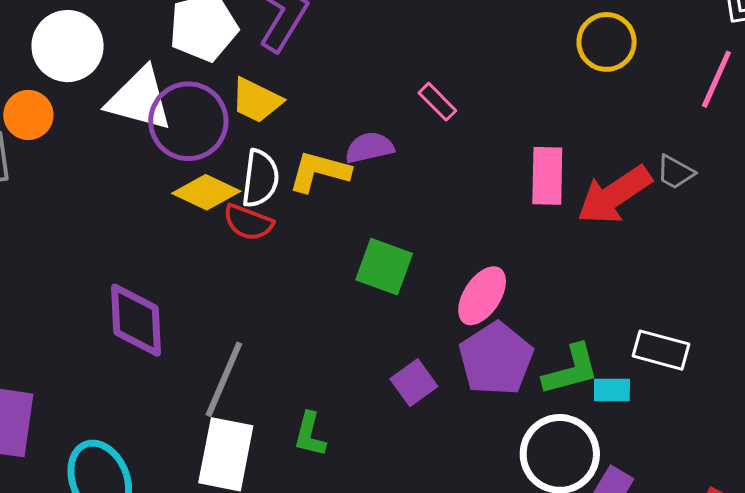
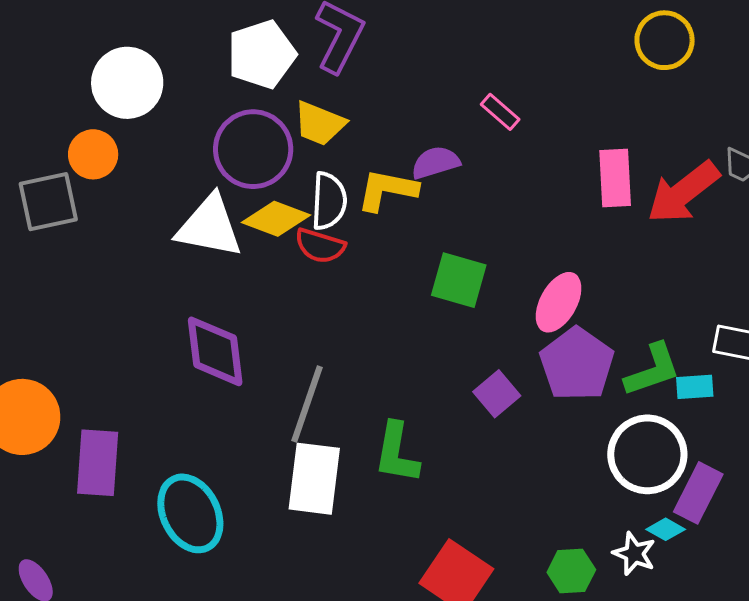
white triangle: (139, 99) -> (209, 226), moved
green L-shape: (310, 434) -> (397, 453), size x1.4

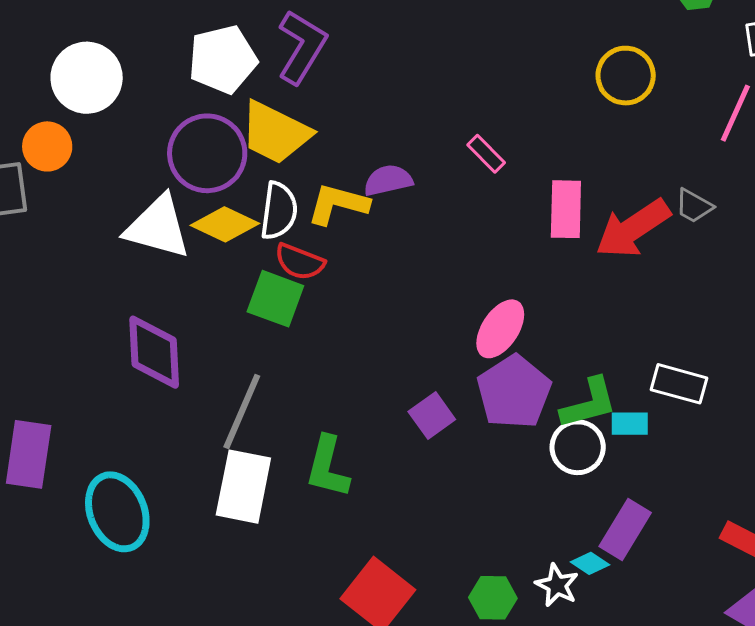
pink rectangle: (500, 112) -> (486, 154), moved
yellow trapezoid: (319, 123) -> (275, 133), size x1.4
red semicircle: (320, 246) -> (300, 262), moved
green square: (459, 280) -> (275, 299), moved
white circle: (647, 454) -> (578, 447), moved, size x0.7

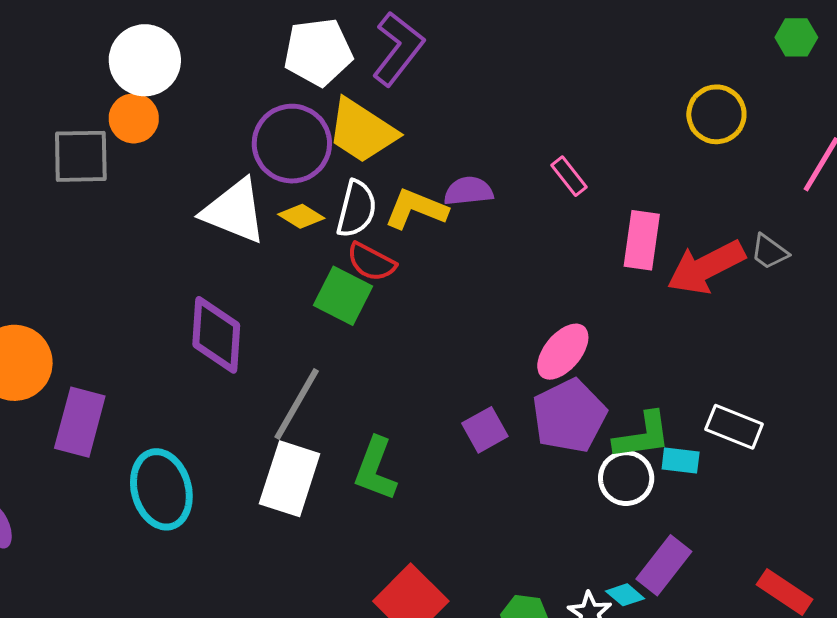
white circle: (87, 78) -> (145, 60), moved
yellow diamond: (225, 224) -> (301, 216), size x0.7

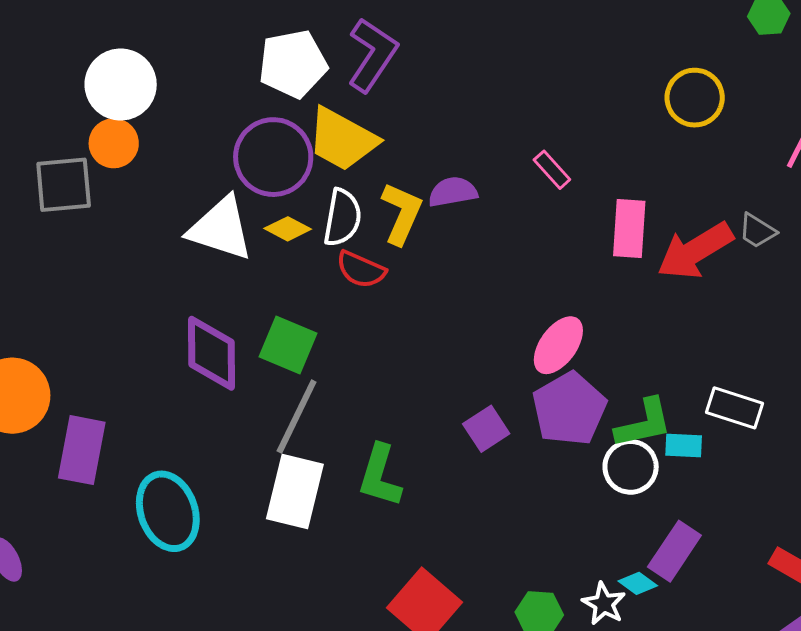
yellow L-shape: (416, 209) -> (402, 213), turned 96
green square: (343, 296) -> (288, 345), moved

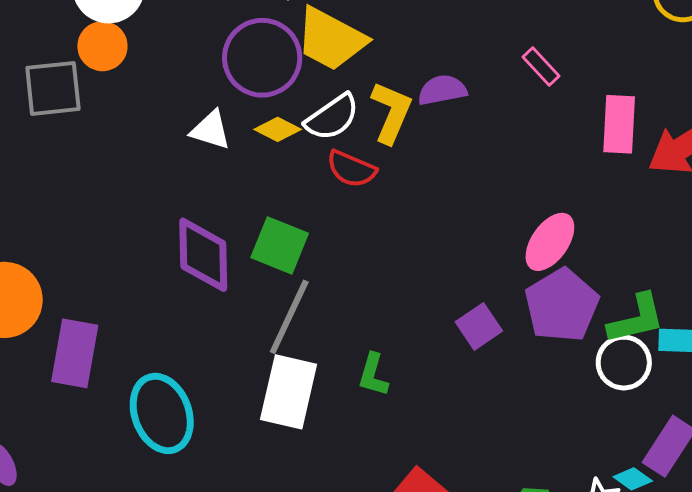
white semicircle: (342, 217) -> (332, 117), turned 46
white triangle: (221, 229) -> (211, 130), size x0.6
green L-shape: (380, 476) -> (373, 375), size x0.7

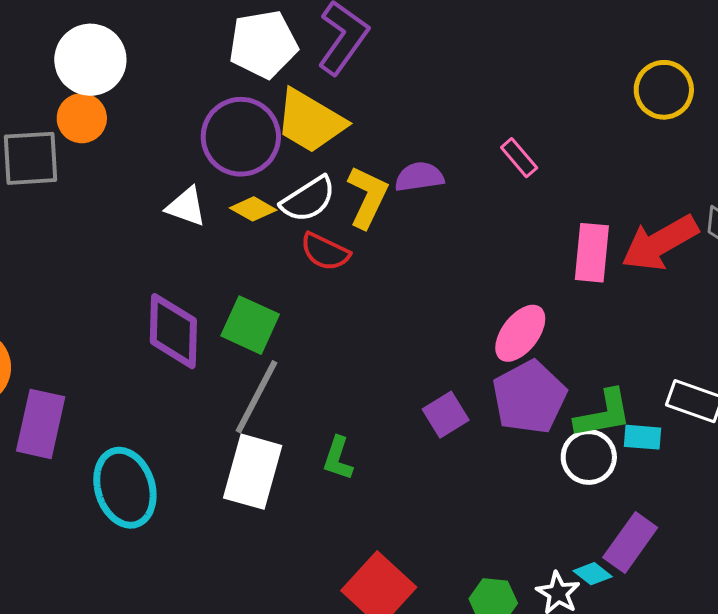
pink rectangle: (619, 124) -> (592, 253), moved

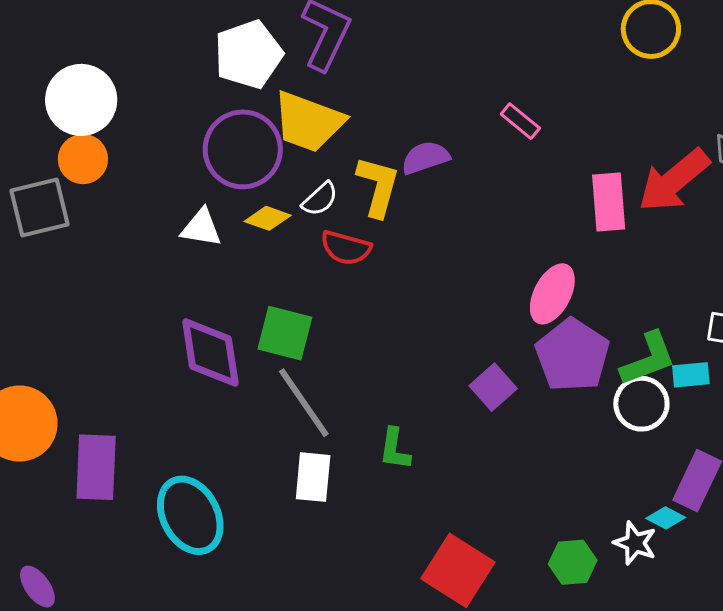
white semicircle: (308, 199) -> (320, 199), size x0.7
gray line: (256, 397) -> (304, 403), turned -52
white rectangle: (253, 472) -> (313, 477), size x0.7

